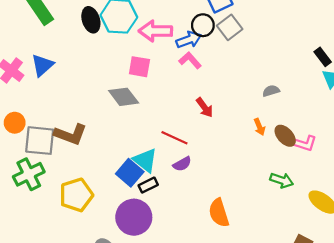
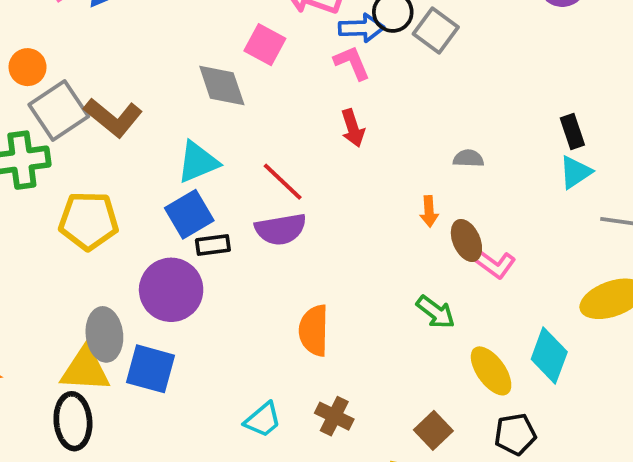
gray square: (230, 27) -> (436, 31), turned -35
red arrow: (205, 107) -> (353, 128), moved
gray square: (40, 141) -> (59, 111), turned 32
cyan triangle: (145, 160) -> (198, 162), moved, turned 40
purple semicircle: (182, 164) -> (281, 229), size x1.5

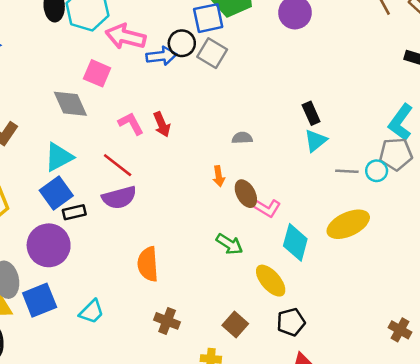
pink L-shape: (352, 63) -> (131, 123), moved
cyan diamond: (549, 356) -> (295, 242), moved
blue square: (150, 369) -> (40, 300), turned -32
cyan trapezoid: (263, 420) -> (92, 312), moved

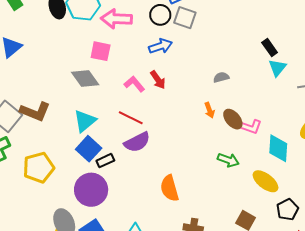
blue arrow: (162, 56) -> (160, 46), moved

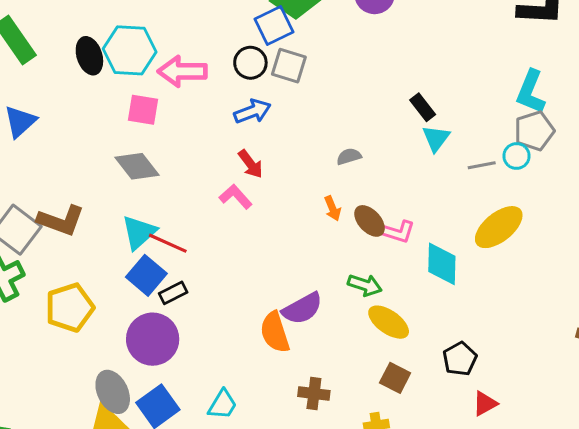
pink square: (101, 51) -> (143, 110), moved
pink L-shape: (134, 84) -> (236, 197), moved
red line: (131, 118) -> (168, 243), moved
purple semicircle: (137, 142) -> (302, 308), moved
yellow ellipse: (266, 181) -> (389, 322), moved

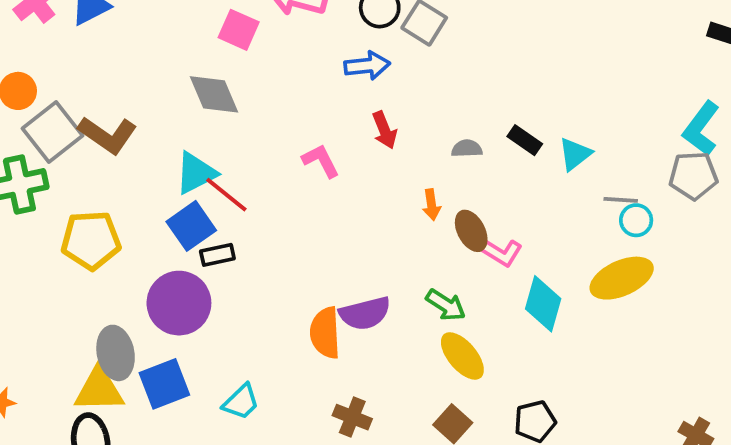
black rectangle: (423, 107) -> (525, 140), moved, turned -32
cyan circle: (517, 156) -> (636, 220), moved
red arrow: (251, 164) -> (384, 130), moved

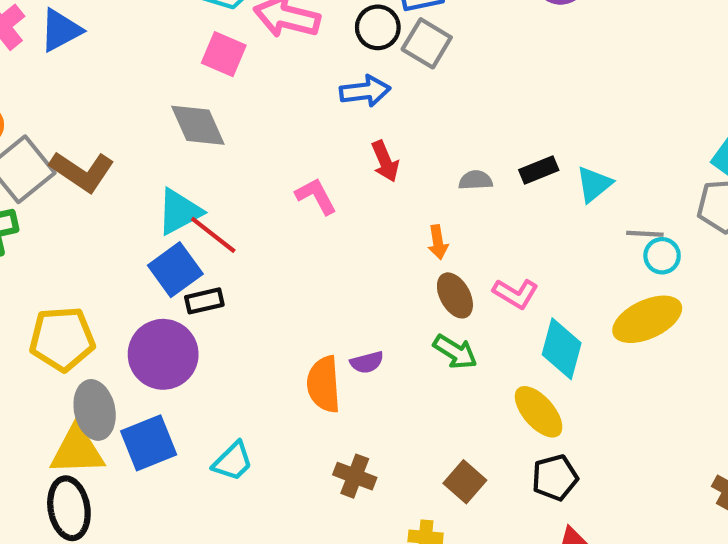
black rectangle: (525, 140) -> (539, 170), turned -56
brown ellipse: (471, 231) -> (455, 295), moved
yellow pentagon: (91, 240) -> (62, 339), moved
purple semicircle: (365, 313) -> (367, 362), size x0.6
yellow ellipse: (462, 356) -> (539, 412), moved

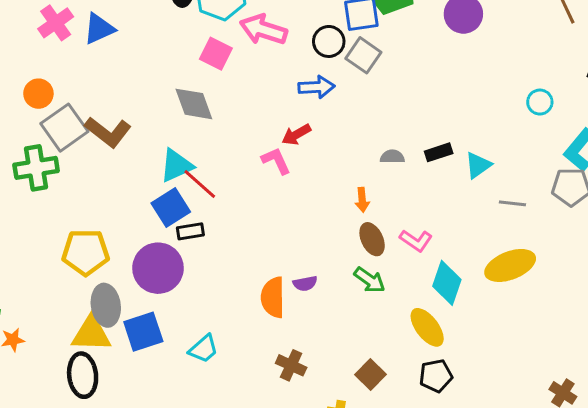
red arrow: (385, 161) -> (296, 135), moved, turned 80
cyan circle: (662, 256) -> (540, 102), moved

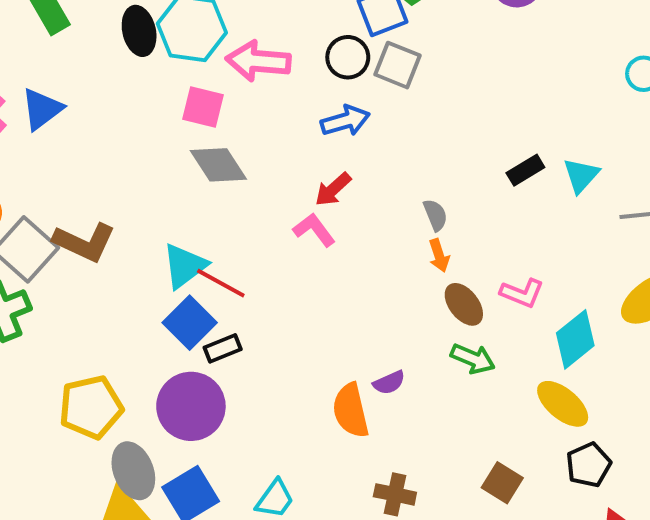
gray diamond: (194, 104) -> (218, 165), moved
gray semicircle: (392, 157) -> (435, 215), moved, turned 80
cyan diamond: (447, 283) -> (575, 339), turned 45

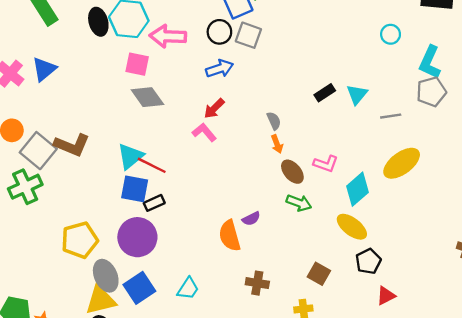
blue square: (190, 323) -> (135, 189), turned -32

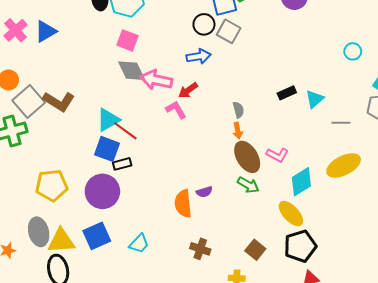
pink arrow: (168, 36) -> (156, 80), moved
brown ellipse: (292, 172) -> (247, 157), size x1.4
black pentagon: (368, 261) -> (300, 246), size x1.4
gray ellipse: (106, 276) -> (39, 232), moved

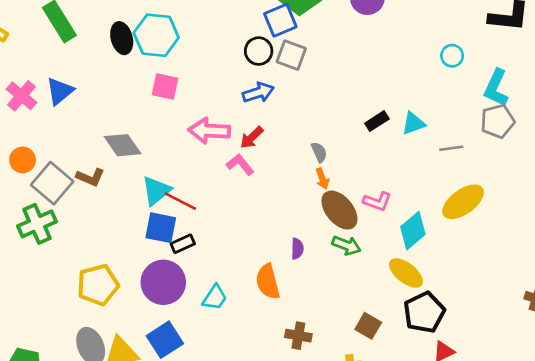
gray diamond: (132, 71) -> (123, 145), moved
cyan triangle: (315, 99) -> (413, 123), turned 30
brown L-shape: (59, 101) -> (90, 177), size x0.7
purple semicircle: (204, 192) -> (297, 249), moved, turned -63
cyan trapezoid: (139, 244) -> (215, 297), moved

